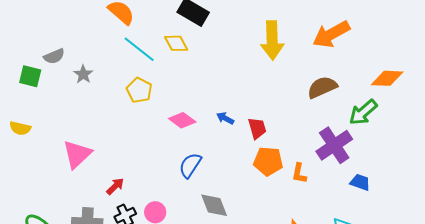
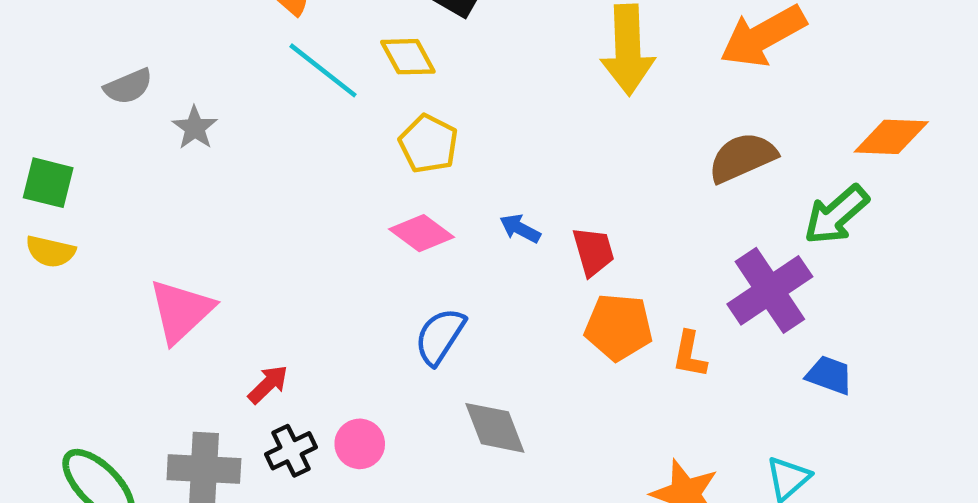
green square: (30, 76) -> (48, 183), moved
yellow pentagon: (139, 90) -> (428, 144), moved

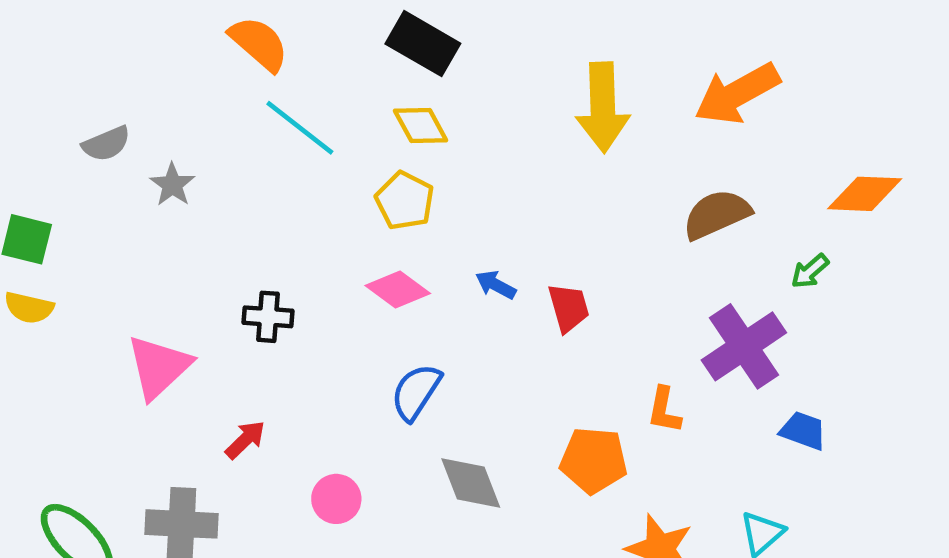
yellow diamond: (408, 57) -> (421, 126), moved
green arrow: (836, 215) -> (810, 271), size x0.6
orange pentagon: (619, 327) -> (594, 460), moved
black cross: (291, 451) -> (268, 317), moved, turned 30

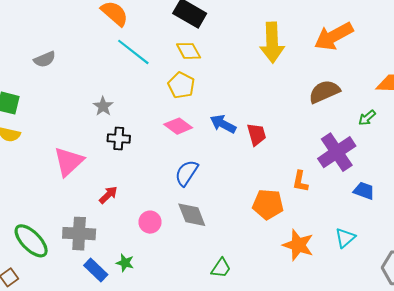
gray star: (172, 185) -> (103, 106), moved
blue arrow: (496, 285) -> (223, 124), size x1.4
gray diamond: (471, 483) -> (192, 215), moved

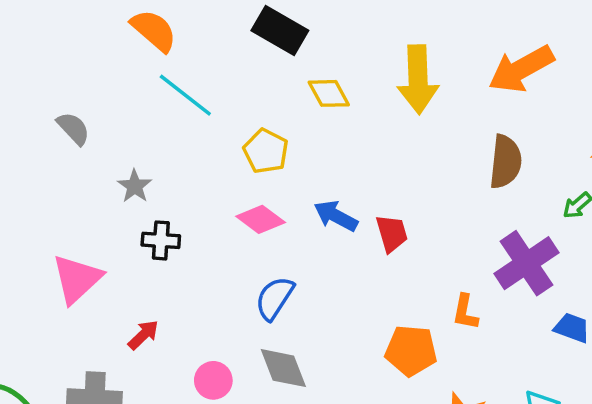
yellow diamond: (189, 51) -> (329, 93), moved
gray semicircle: (45, 59) -> (73, 128), moved, turned -110
brown semicircle: (324, 92) -> (505, 162), turned 120

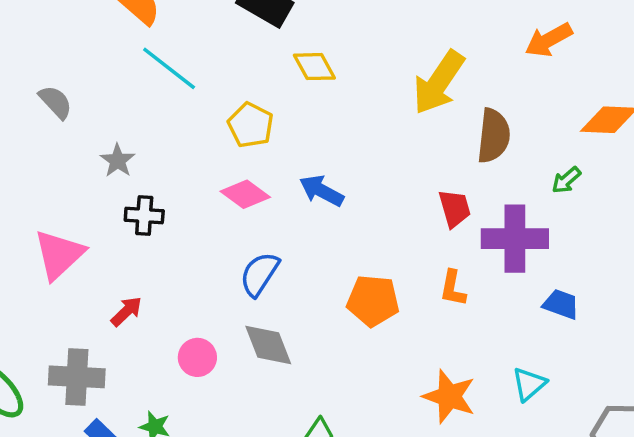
orange arrow: (521, 69) -> (549, 40), moved, size x0.7
yellow arrow: (418, 79) -> (439, 83), moved, turned 36
red trapezoid: (392, 233) -> (455, 208), moved
purple cross: (526, 263) -> (515, 239), turned 34
orange pentagon: (411, 351) -> (373, 301), moved

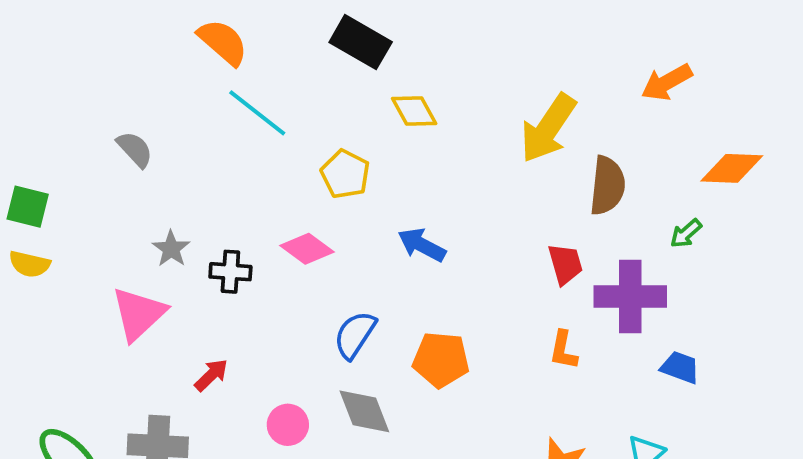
gray star: (118, 161) -> (171, 249), moved
pink diamond: (245, 194) -> (307, 249), moved
orange pentagon: (373, 301) -> (441, 360), moved

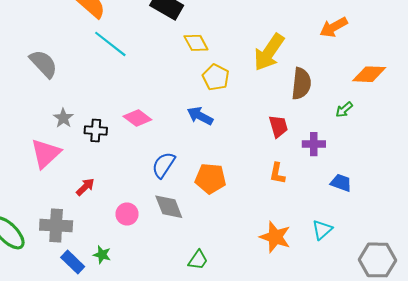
gray semicircle: (135, 149) -> (44, 64), size x1.4
yellow pentagon: (345, 174) -> (216, 77), moved
purple cross: (630, 297) -> (314, 144), size x0.6

